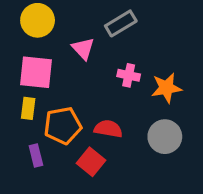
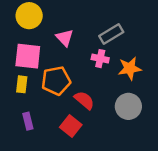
gray rectangle: (121, 23) -> (111, 34), moved
orange pentagon: (63, 126) -> (56, 81), moved
red semicircle: (108, 129) -> (84, 100), turned 30

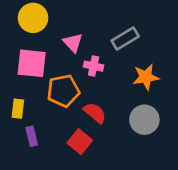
pink cross: (100, 59) -> (94, 66), moved
yellow rectangle: (22, 84) -> (18, 109), moved

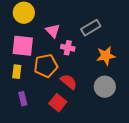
yellow rectangle: (18, 109) -> (17, 72), moved

